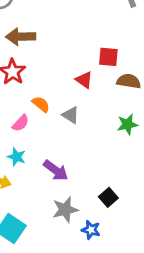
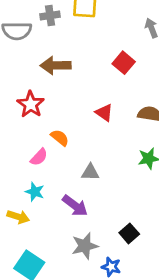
brown arrow: (21, 37) -> (56, 65), moved
red square: (108, 57) -> (124, 63), moved, turned 35
gray triangle: (71, 115) -> (90, 172), moved, turned -30

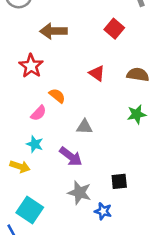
black square: (129, 233) -> (119, 181), turned 35
gray star: (85, 246) -> (79, 193), turned 30

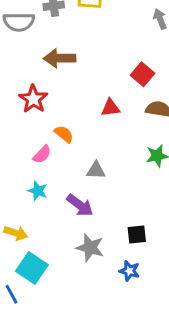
red square: (114, 29) -> (143, 74), moved
red triangle: (97, 73) -> (111, 108), turned -42
yellow arrow: (20, 167) -> (16, 233), moved
blue star: (103, 211) -> (129, 271), moved

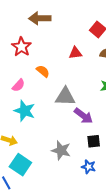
pink semicircle: (42, 154) -> (18, 85), moved
gray triangle: (96, 170) -> (65, 97), size x1.5
cyan star: (38, 191) -> (25, 111), size x1.5
purple arrow: (80, 205) -> (83, 116), moved

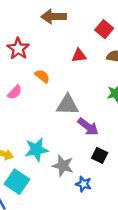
brown arrow: (40, 18) -> (54, 17), moved
cyan star: (25, 111) -> (36, 150), moved, turned -30
black square: (94, 141) -> (100, 155), turned 32
blue star: (89, 167) -> (84, 184), moved

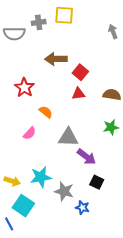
red square: (104, 29) -> (80, 72), moved
pink semicircle: (15, 92) -> (29, 133), moved

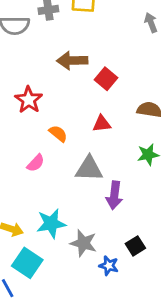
red triangle: (78, 94) -> (102, 124), moved
purple arrow: (86, 157) -> (114, 195), turned 60
black square: (97, 182) -> (135, 246), moved, turned 32

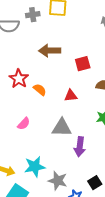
red square: (106, 79) -> (83, 64), moved, turned 35
orange semicircle: (58, 134) -> (40, 90), moved

